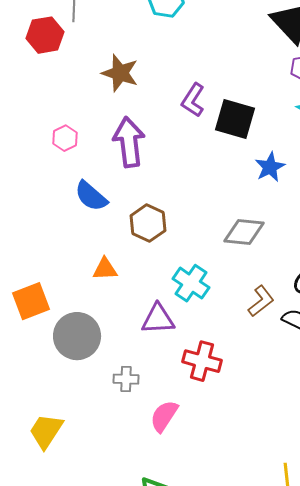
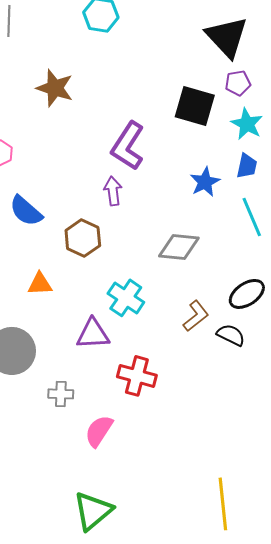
purple L-shape: (193, 100) -> (128, 146), moved, size x1.4
black square: (235, 119) -> (195, 106), moved
purple arrow: (129, 142) -> (113, 191), moved, size x0.6

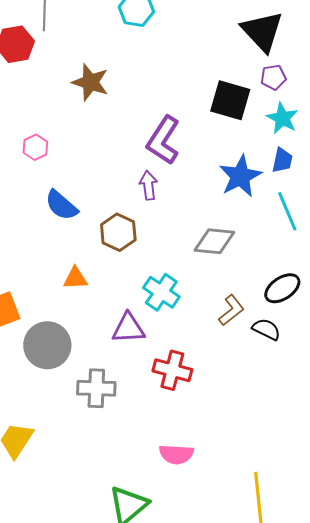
blue star: (205, 182) -> (240, 176), size x1.4
gray cross: (61, 394) -> (96, 388), size x1.5
pink semicircle: (99, 431) -> (176, 454), moved, turned -120

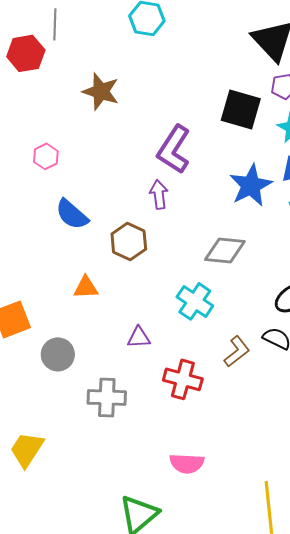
cyan cross: (161, 292) -> (195, 301), moved
brown L-shape: (231, 310) -> (237, 351), moved
purple triangle: (128, 328) -> (139, 337), size x0.7
gray circle: (47, 345) -> (58, 354), size x0.7

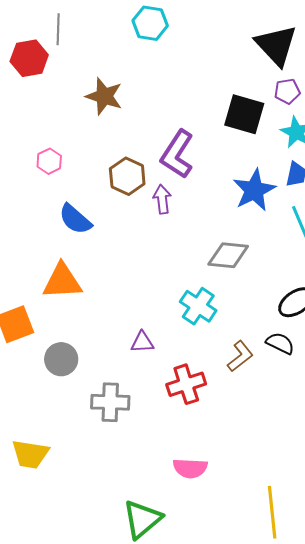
brown hexagon: (129, 241) -> (127, 176), moved
orange triangle: (86, 287) -> (62, 281), moved, size x1.6
red cross: (183, 379) -> (186, 384), turned -33
yellow trapezoid: (27, 449) -> (30, 454), turned -114

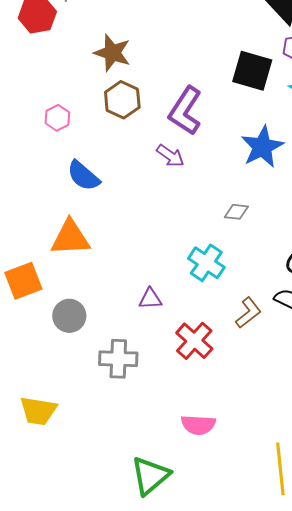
brown hexagon: (127, 176) -> (122, 100), moved
purple arrow: (162, 199) -> (170, 156), turned 132
gray diamond: (228, 255) -> (236, 212), size x0.6
red cross: (186, 384) -> (194, 341), turned -30

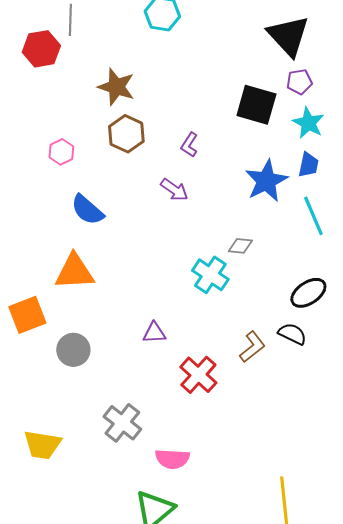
purple L-shape: (185, 111) -> (189, 145), size x0.5
cyan cross: (206, 263) -> (210, 275), moved
gray cross: (118, 359) -> (122, 423), moved, turned 36
pink semicircle: (198, 425) -> (172, 459), moved

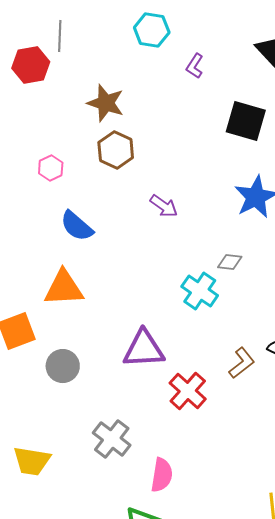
purple L-shape: (189, 145) -> (195, 66), moved
purple triangle: (154, 333) -> (144, 349), size x1.8
pink semicircle: (172, 459) -> (162, 475), turned -84

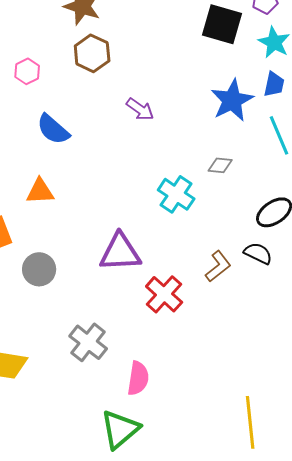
gray diamond: (230, 262) -> (220, 165), moved
orange triangle: (64, 288) -> (40, 191), size x0.7

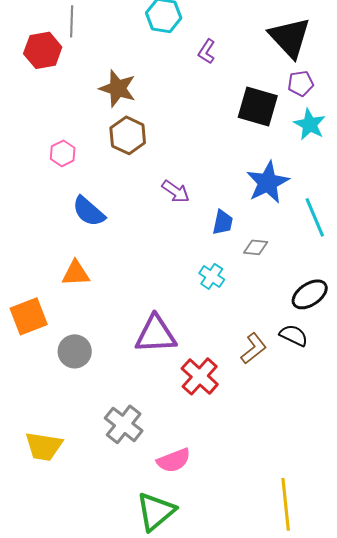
blue trapezoid: (274, 84) -> (223, 222), moved
cyan cross: (176, 194) -> (212, 276), size x0.7
pink semicircle: (138, 378) -> (174, 460), turned 60

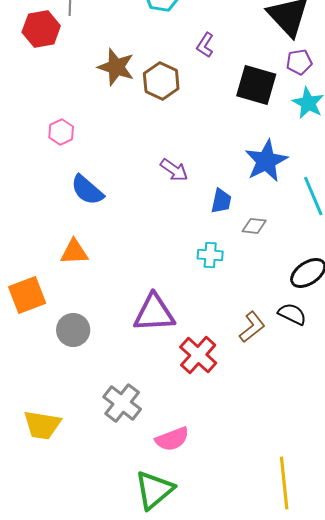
purple L-shape: (207, 51) -> (205, 45), moved
brown hexagon: (128, 135) -> (161, 81), moved
cyan cross: (212, 276) -> (210, 255), turned -30

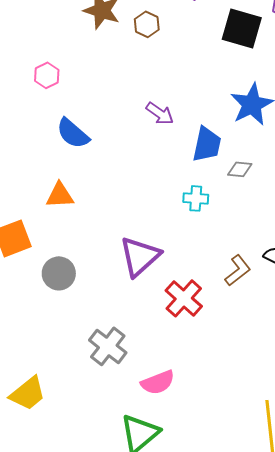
brown hexagon: (161, 81) -> (147, 24), size x0.7
blue trapezoid: (221, 201) -> (207, 144), size x1.4
purple triangle: (154, 313) -> (140, 256), turned -39
yellow trapezoid: (42, 425) -> (28, 393), moved, turned -48

